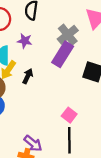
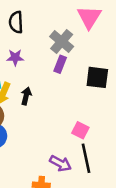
purple rectangle: (63, 54) -> (60, 64), size x0.6
purple arrow: (33, 143) -> (60, 163), moved

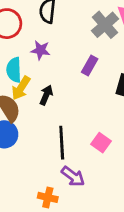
gray cross: (62, 41) -> (105, 25), moved
black line: (86, 158) -> (62, 143), moved

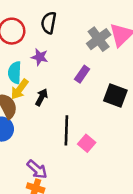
black line: (62, 143) -> (66, 130), moved
purple arrow: (73, 176) -> (37, 169), moved

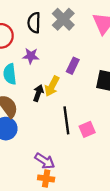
gray cross: (99, 39) -> (63, 19), moved
yellow arrow: (20, 89) -> (52, 86), moved
pink square: (87, 143) -> (87, 129), turned 35

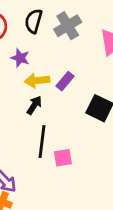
yellow arrow: (52, 86) -> (37, 81), moved, turned 42
black arrow: (38, 93) -> (34, 105), moved

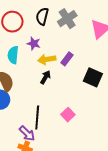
black line: (42, 142) -> (37, 118), moved
pink square: (63, 158) -> (68, 115), turned -32

